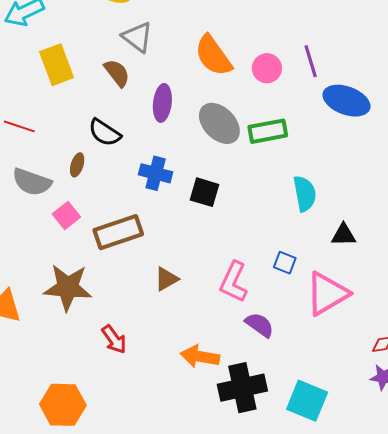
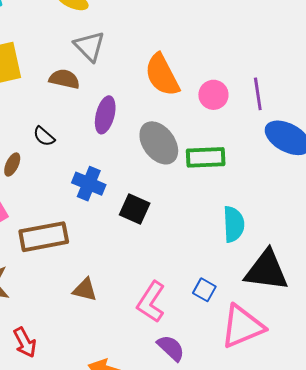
brown semicircle: (117, 73) -> (64, 79), turned -48
black semicircle: (105, 133) -> (44, 136), size x0.7
black triangle: (344, 235) -> (266, 270), size x1.8
brown triangle: (166, 279) -> (85, 290), turned 36

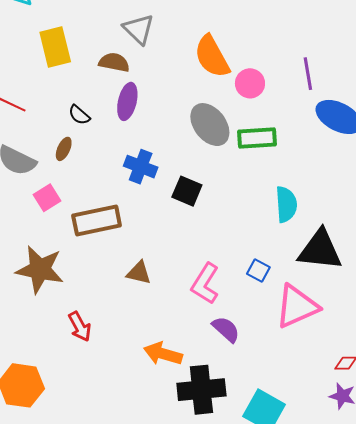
pink circle: (213, 95) -> (250, 83), moved
purple ellipse: (105, 115) -> (127, 101), moved
black semicircle: (44, 136) -> (79, 115), moved

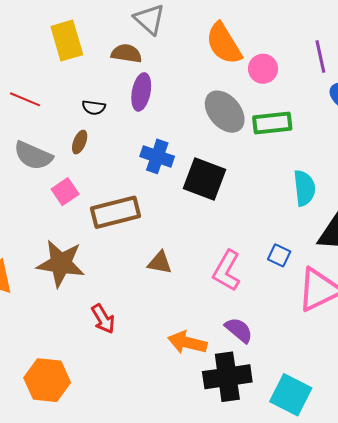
black semicircle: (79, 115) -> (94, 107), turned -30
black square: (187, 191) -> (205, 179), size x1.4
purple semicircle: (226, 329) -> (239, 330), moved

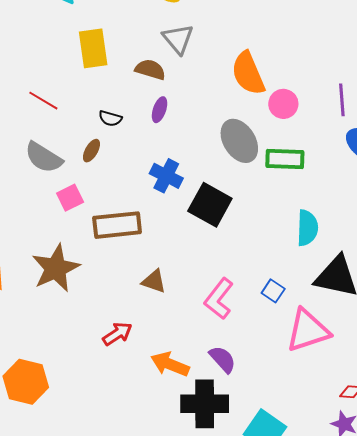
purple ellipse: (141, 92) -> (160, 110), size x0.7
brown star: (61, 263) -> (56, 268), turned 30
red arrow: (103, 319) -> (117, 334), moved, turned -100

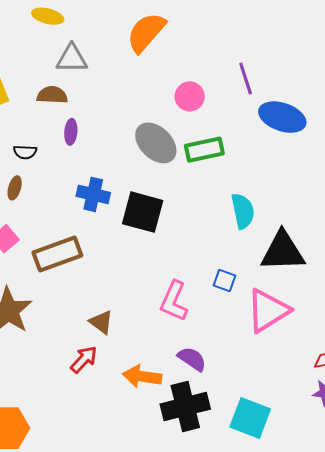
gray triangle: (178, 39) -> (72, 59), turned -36
orange semicircle: (248, 73) -> (146, 32), moved, turned 78
brown triangle: (154, 281) -> (101, 322), moved, turned 32

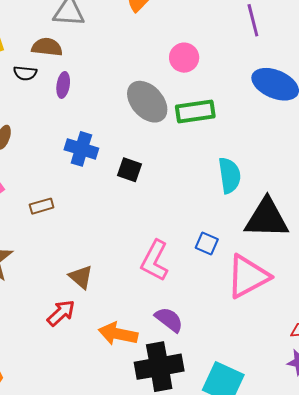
purple line: (246, 79) -> (253, 20), moved
black semicircle: (25, 152) -> (25, 73), moved
black square: (143, 212) -> (129, 170), size x0.6
brown rectangle: (57, 254) -> (42, 206), size x0.5

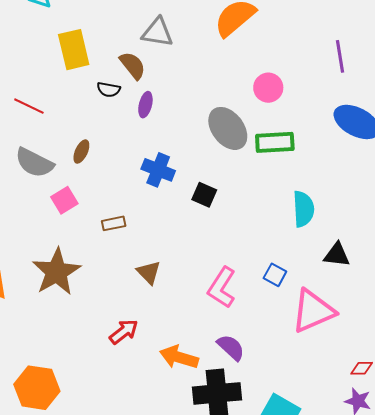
brown semicircle: (47, 47) -> (133, 65), turned 40
black triangle: (267, 218) -> (337, 255), size x0.6
brown triangle: (81, 277) -> (149, 272), moved

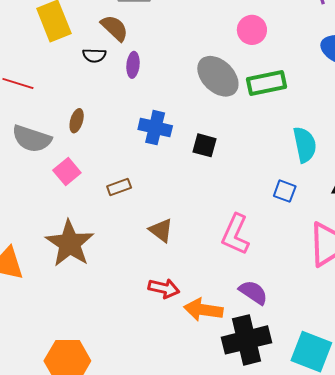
blue square: (275, 275) -> (285, 191), moved
red arrow: (124, 332) -> (164, 288), moved, turned 60

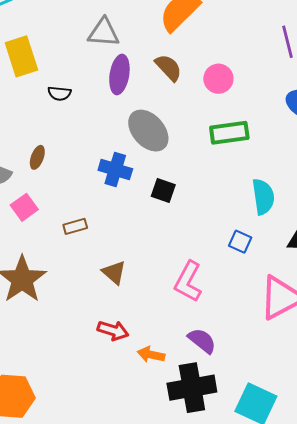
brown semicircle: (115, 28) -> (168, 68), moved
purple ellipse: (133, 65) -> (119, 74), moved, size x1.5
gray ellipse: (218, 76) -> (148, 131), moved
orange arrow: (203, 310) -> (151, 355), size x0.7

